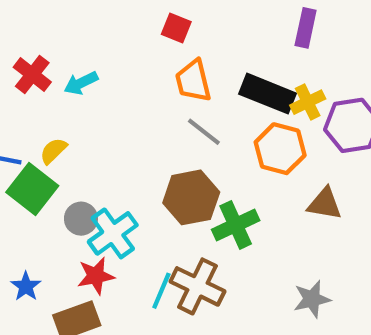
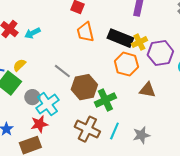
gray line: (204, 132) -> (62, 71), moved
cyan line: (161, 291) -> (114, 131), moved

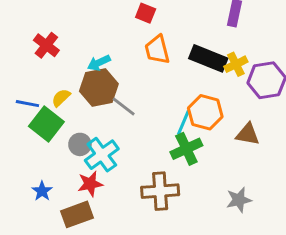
cyan arrow: (32, 33) -> (99, 63), moved
orange hexagon: (126, 64) -> (205, 112), moved
brown hexagon: (84, 87) -> (99, 88), moved
brown cross: (87, 129) -> (160, 191), turned -30
cyan line: (114, 131) -> (183, 123), moved

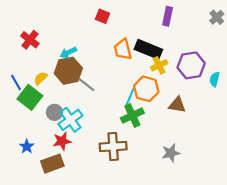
orange trapezoid: (157, 50) -> (123, 49), moved
yellow cross: (236, 64) -> (159, 65), moved
blue line: (27, 104) -> (16, 82), turned 49

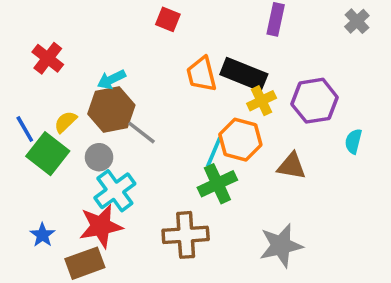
cyan semicircle: (215, 79) -> (353, 141), moved
gray circle: (54, 112) -> (99, 157), moved
red star: (62, 141) -> (101, 226), size x1.4
gray star: (171, 153) -> (281, 246), size x1.4

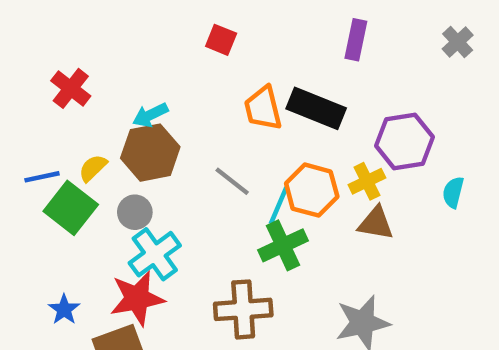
yellow cross: (262, 101) -> (367, 181), moved
blue line: (25, 129) -> (42, 177), turned -72
gray line: (141, 132) -> (232, 181), moved

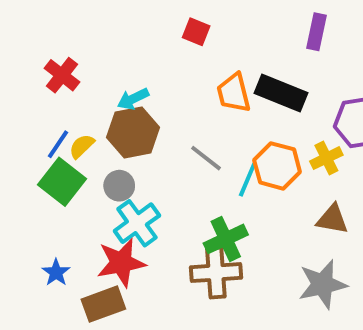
blue line: (42, 177) -> (58, 144), moved, turned -44
brown triangle: (376, 223) -> (332, 219), moved
green cross: (283, 245) -> (226, 239), moved

